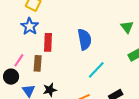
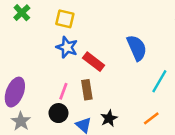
red rectangle: (48, 42) -> (94, 62), turned -42

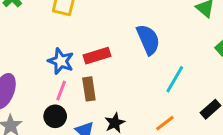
blue star: (67, 47) -> (61, 61), moved
red rectangle: (94, 62) -> (97, 56), turned -55

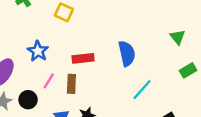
blue star: (61, 61) -> (38, 51), moved
black circle: (55, 116) -> (28, 100), moved

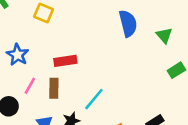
blue semicircle: (127, 53) -> (128, 23), moved
cyan line: (142, 90) -> (94, 99), moved

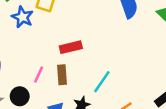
blue star: (17, 55) -> (23, 17), moved

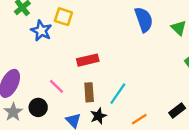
pink line: (39, 74) -> (57, 86), turned -70
brown rectangle: (62, 75) -> (89, 92), moved

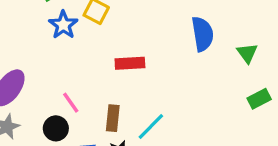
red rectangle: (88, 60) -> (130, 63), moved
black circle: (38, 107) -> (56, 128), moved

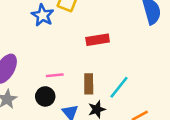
pink line: (71, 103) -> (55, 75), turned -54

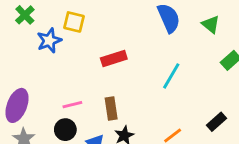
blue star: (43, 15) -> (49, 41), turned 30
cyan line: (119, 87) -> (171, 76), moved

